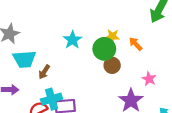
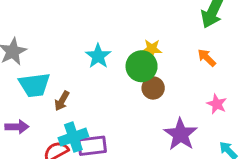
orange arrow: (136, 44) -> (207, 58), moved
pink star: (149, 79) -> (217, 104), moved

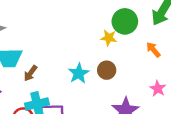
cyan star: (98, 56) -> (79, 73), moved
green circle: (142, 66) -> (125, 21), moved

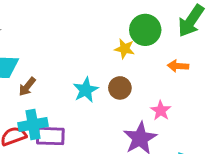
orange arrow: (153, 50) -> (178, 66), turned -49
pink star: (158, 89) -> (161, 111), moved

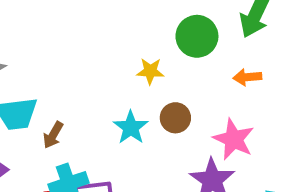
yellow star: (125, 49) -> (150, 71), moved
pink star: (161, 111) -> (234, 139), size x1.5

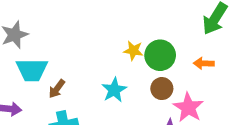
green circle: (197, 36) -> (160, 55), moved
brown circle: (175, 118) -> (162, 89), moved

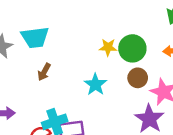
cyan trapezoid: (32, 70) -> (35, 37), moved
brown arrow: (57, 89) -> (44, 72), moved

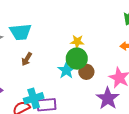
green circle: (132, 48) -> (77, 59), moved
brown circle: (138, 78) -> (86, 72), moved

